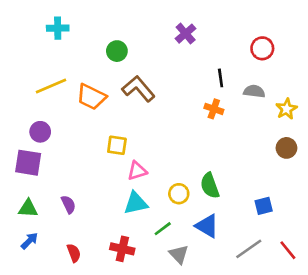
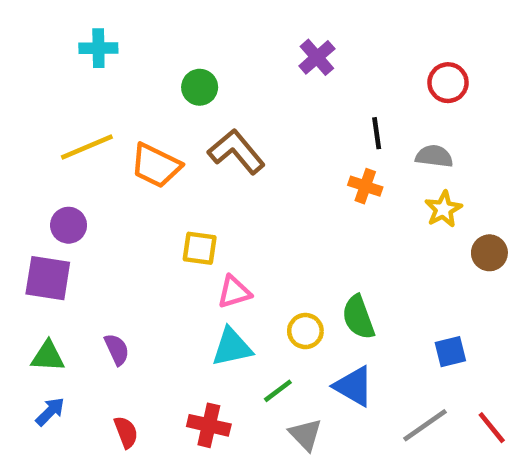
yellow star: (286, 109) -> (443, 209), moved

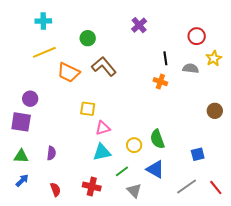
yellow line: (87, 147) -> (44, 52), moved
yellow star: (443, 209) -> (214, 58), moved
purple semicircle: (117, 349) -> (51, 153), turned 32

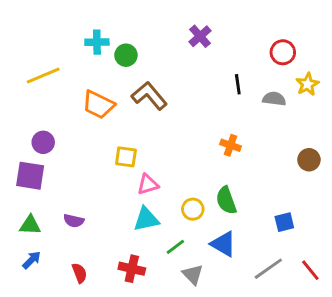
cyan cross: (43, 21) -> (97, 42), moved
yellow line: (44, 52) -> (43, 76), moved
orange cross: (160, 82) -> (231, 145), moved
purple semicircle: (51, 153) -> (74, 221), turned 96

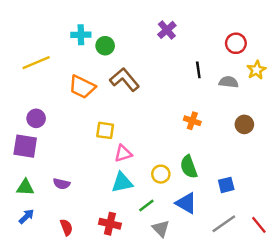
brown circle: (309, 160) -> (244, 124), moved
blue square: (284, 222) -> (226, 185), moved

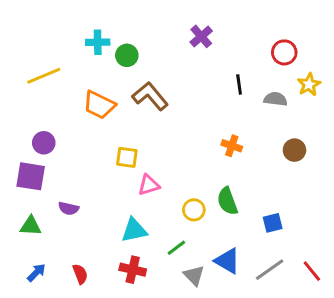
cyan triangle: (122, 183) -> (134, 230), moved
purple semicircle: (62, 184) -> (69, 208), moved
blue triangle: (186, 203) -> (227, 261), moved
blue arrow: (26, 216) -> (36, 273), moved

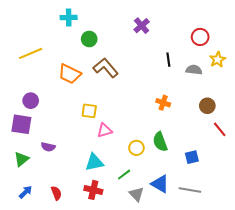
cyan cross: (98, 42) -> (69, 17), moved
green triangle: (31, 226) -> (21, 159), turned -42
gray line: (270, 270) -> (190, 190), turned 45
red line: (312, 271) -> (220, 129), moved

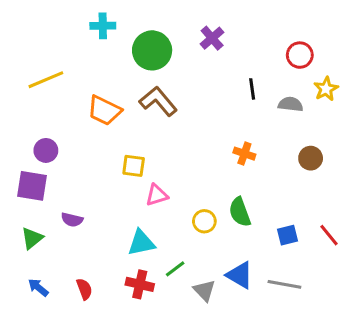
green circle: (89, 39) -> (152, 50), moved, size x1.6
red line: (220, 129) -> (329, 235), moved
green line: (124, 175) -> (175, 269), moved
blue arrow: (26, 192) -> (38, 287), turned -96

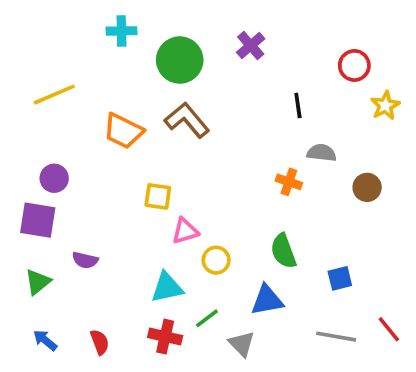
gray semicircle: (291, 104) -> (322, 153), moved
yellow circle: (204, 221) -> (216, 260), moved
red line: (329, 235) -> (389, 329), moved
blue triangle: (240, 275) -> (267, 300), moved, turned -40

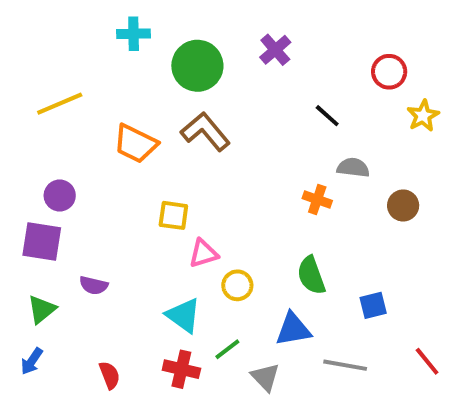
black line: (298, 106) -> (327, 116), turned -40
cyan triangle: (167, 287) -> (183, 315), turned 48
gray line: (336, 337) -> (345, 365), moved
blue arrow: (45, 340) -> (32, 361), moved, turned -95

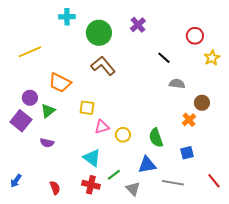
orange trapezoid: (136, 144) -> (60, 83), moved
orange cross: (317, 200) -> (189, 120), moved, turned 32
purple square: (42, 241) -> (21, 121), turned 30
yellow circle: (237, 285) -> (123, 135), moved
green triangle: (42, 309) -> (48, 111), moved

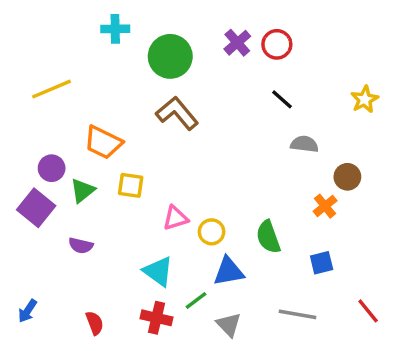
red circle: (195, 36) -> (277, 44), moved
yellow square: (87, 108) -> (131, 185), moved
blue triangle: (147, 165) -> (229, 271), moved

